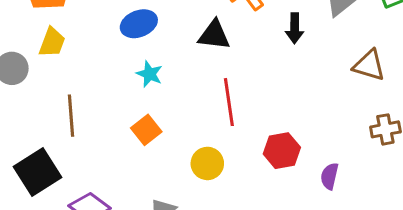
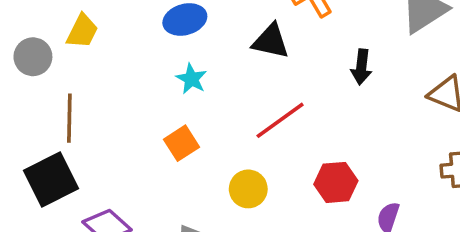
black arrow: (295, 28) -> (361, 67), moved
red line: (229, 102) -> (280, 120), turned 57
brown line: (71, 116) -> (69, 118), moved

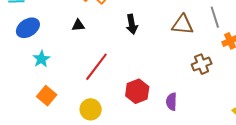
black triangle: (271, 41) -> (78, 25), size x0.6
cyan star: (191, 79) -> (41, 59), turned 30

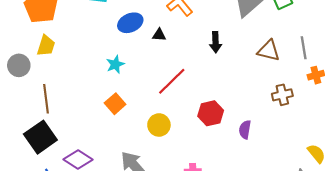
blue ellipse: (28, 28) -> (130, 23), moved

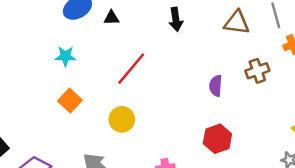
cyan star: (115, 64) -> (65, 56), turned 30
red hexagon: (211, 113) -> (217, 139), moved
purple semicircle: (245, 130) -> (216, 86), moved

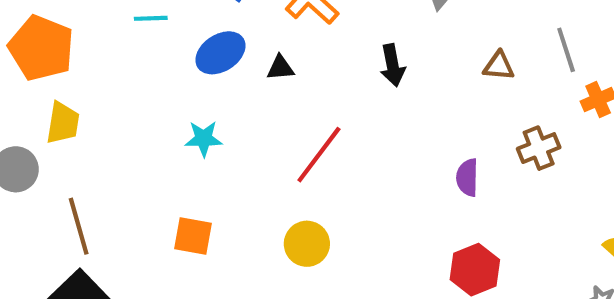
brown triangle: (237, 23) -> (499, 66), size x0.7
orange square: (70, 101) -> (193, 236), moved, turned -30

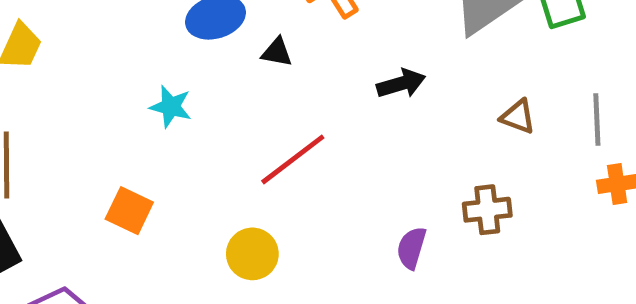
black arrow: (393, 65) -> (401, 84), turned -111
brown cross: (539, 148) -> (487, 210), moved
purple semicircle: (467, 178) -> (411, 248), moved

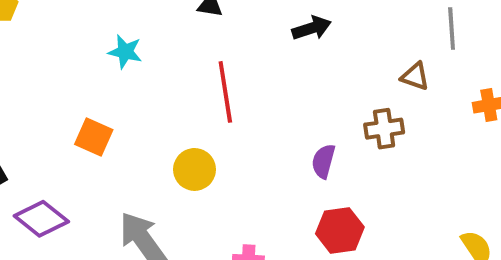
brown triangle: (518, 117) -> (415, 76), moved
gray line: (597, 120) -> (452, 28), moved
red line: (293, 159) -> (225, 92), turned -60

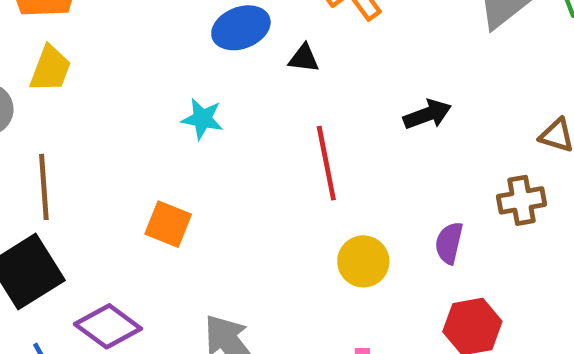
black arrow: (312, 28) -> (427, 114), moved
yellow circle: (195, 169) -> (363, 261), moved

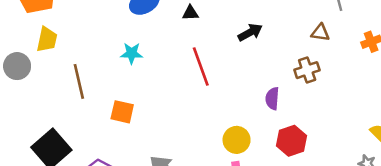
black triangle: (304, 58) -> (190, 13), moved
brown line: (44, 187) -> (79, 81), moved
yellow circle: (363, 261) -> (237, 140), moved

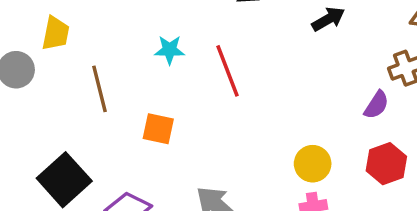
red line: (201, 66) -> (227, 71), moved
purple semicircle: (272, 99) -> (376, 105), moved, turned -150

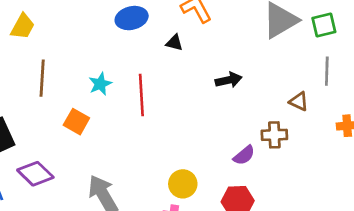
cyan star: (170, 50) -> (100, 84), moved, turned 30

